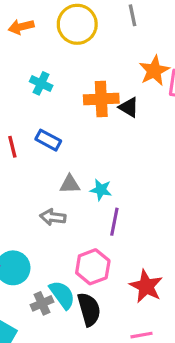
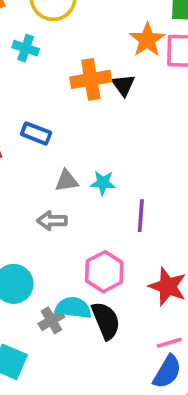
cyan cross: (41, 83) -> (26, 48), moved
black triangle: (129, 107) -> (123, 85), turned 30
purple line: (114, 222) -> (141, 216), moved
cyan semicircle: (62, 295) -> (73, 308), turned -40

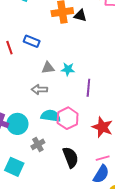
black triangle: (123, 85) -> (80, 16), turned -40
cyan semicircle: (73, 308) -> (51, 116), moved
black semicircle: (106, 321) -> (71, 157), moved

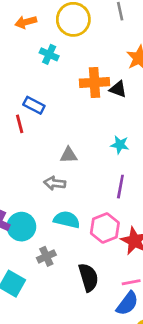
blue rectangle: (32, 41) -> (34, 105), moved
cyan star: (68, 69) -> (120, 145), moved
pink hexagon: (68, 118) -> (105, 228), moved

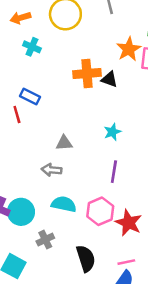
cyan cross: (49, 54) -> (32, 47), moved
cyan star: (120, 145) -> (112, 132), turned -30

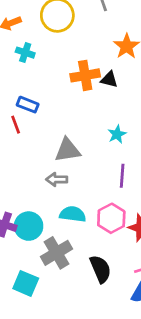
gray triangle: (64, 143) -> (68, 150), size x1.5
gray cross: (45, 240) -> (56, 253), size x1.6

